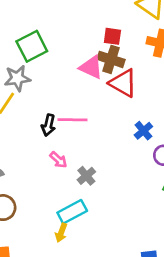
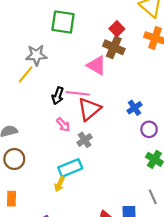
red square: (112, 36) -> (117, 29), turned 32
green square: (32, 46) -> (63, 22), moved, turned 30
pink triangle: (91, 67) -> (97, 65), moved
red triangle: (123, 83) -> (89, 109), moved, turned 45

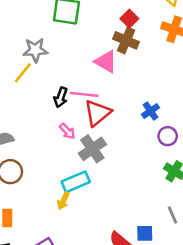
gray cross: (85, 140) -> (92, 149), size x1.5

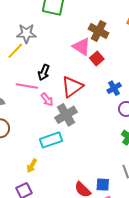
red square: (129, 19) -> (97, 58), moved
pink line: (84, 94) -> (27, 86), moved
yellow arrow: (63, 201) -> (32, 166), moved

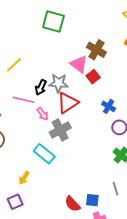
gray star: (26, 34) -> (59, 83), moved
blue cross: (114, 88) -> (109, 106), turned -32
cyan rectangle: (51, 140) -> (44, 154), turned 55

